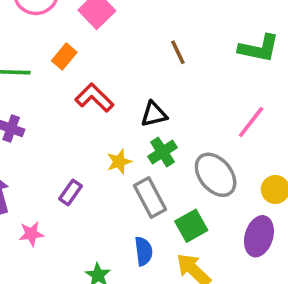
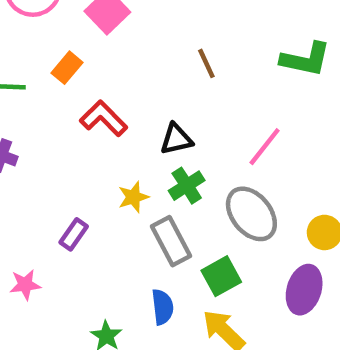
pink line: (251, 122) -> (265, 147), moved

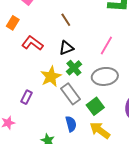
brown line: (206, 63) -> (66, 20), moved
yellow star: (133, 197) -> (51, 77), size x1.5
gray ellipse: (251, 214) -> (105, 76), turned -50

